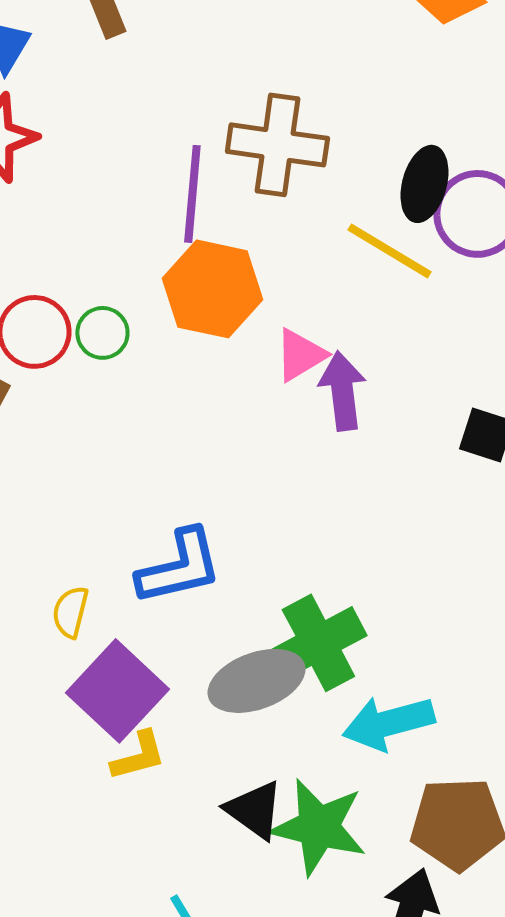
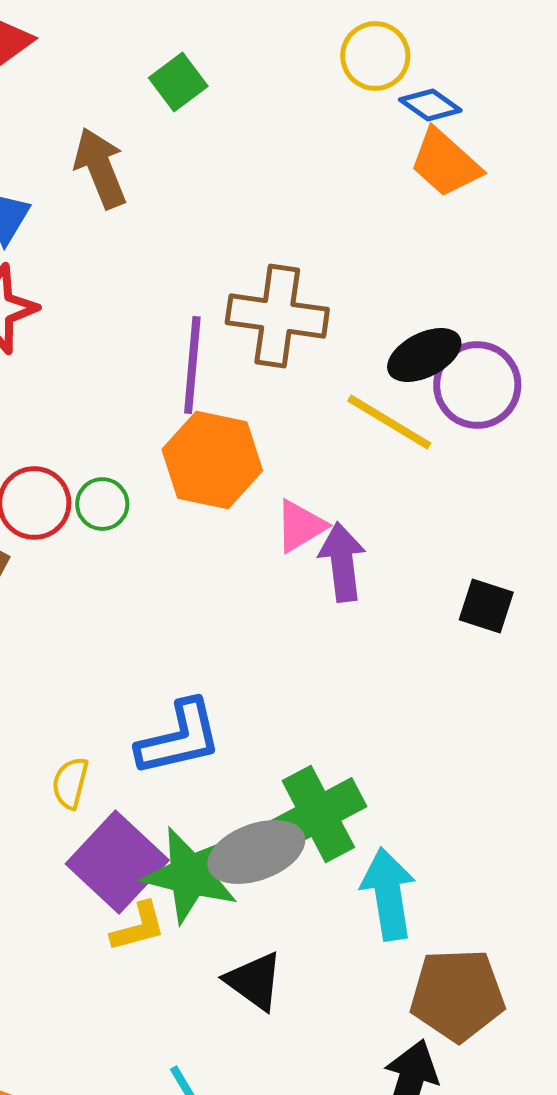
black ellipse: (424, 184) -> (424, 355), turned 48
cyan arrow: (388, 723) -> (388, 894), turned 96
green star: (318, 827) -> (190, 875), moved

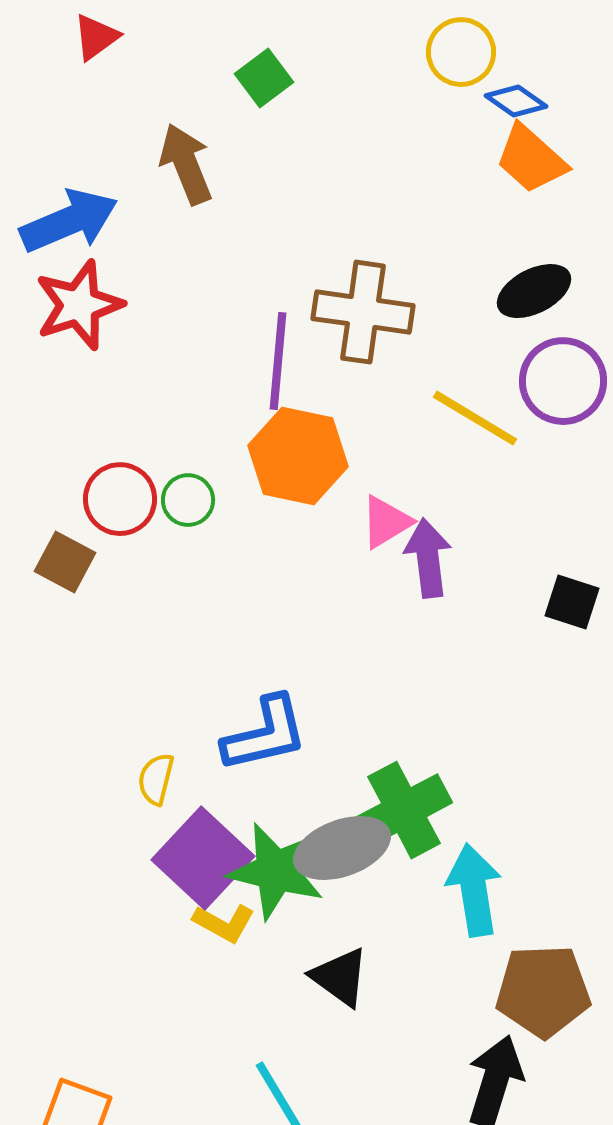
black ellipse: (424, 355) -> (534, 291), moved
yellow L-shape: (138, 927) -> (224, 923), turned 44

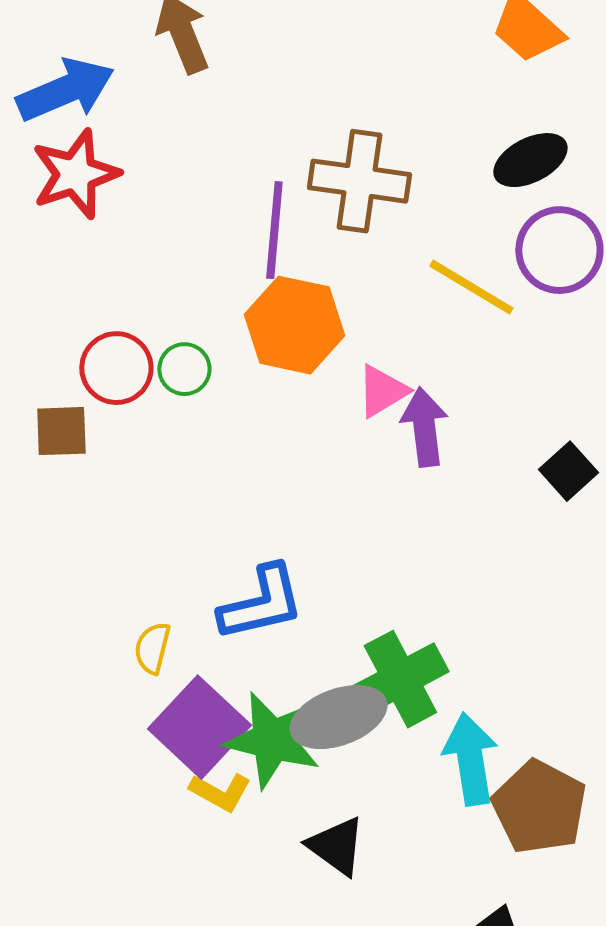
brown square: (65, 562) -> (61, 431), turned -30
black square: (572, 602) -> (568, 471), turned 30
brown pentagon: (543, 991) -> (539, 807), moved, turned 30

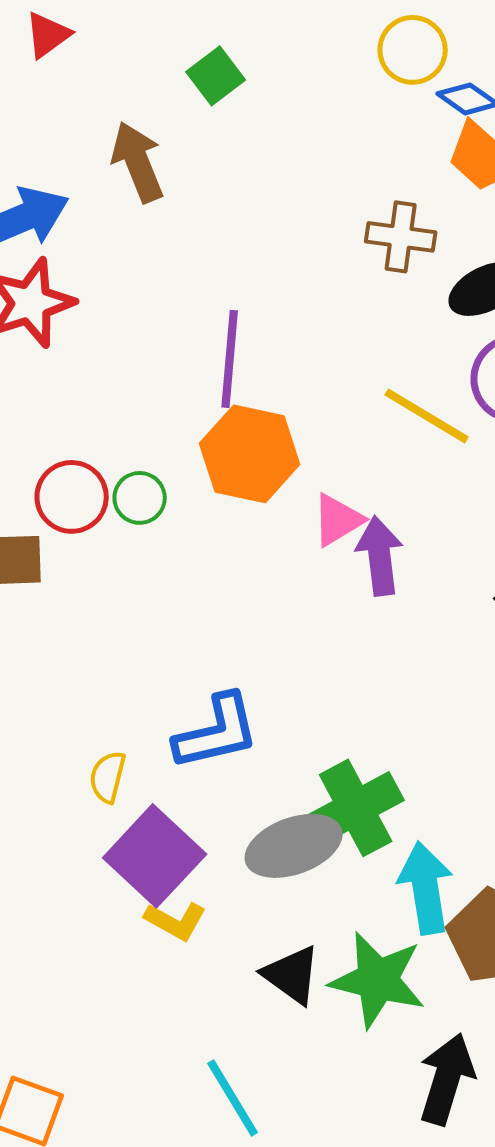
brown cross: (359, 181) -> (401, 237), moved, size x0.7
green star: (272, 740) -> (378, 980), moved

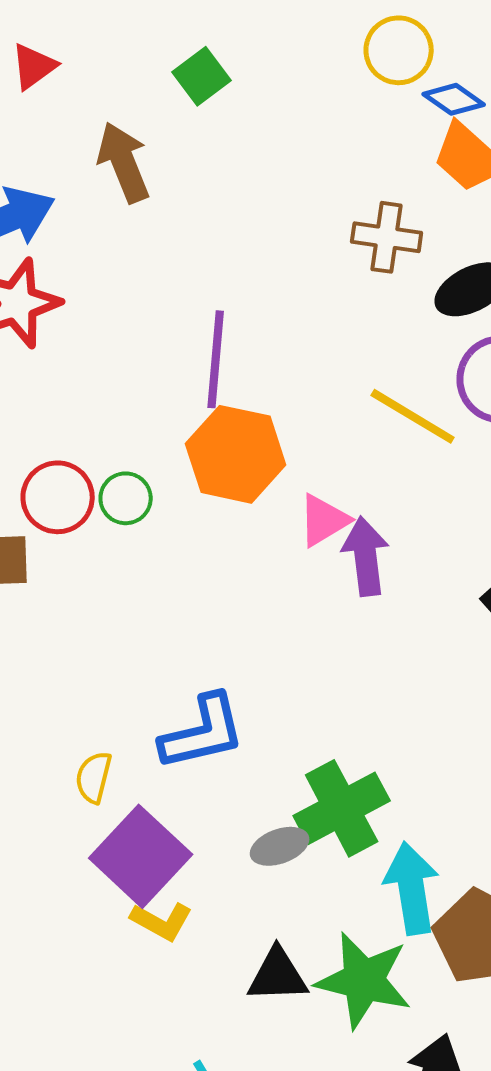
red triangle: (48, 35) -> (34, 66), moved
gray ellipse: (294, 846) -> (280, 846), size x0.6
black triangle: (292, 975) -> (278, 975), turned -38

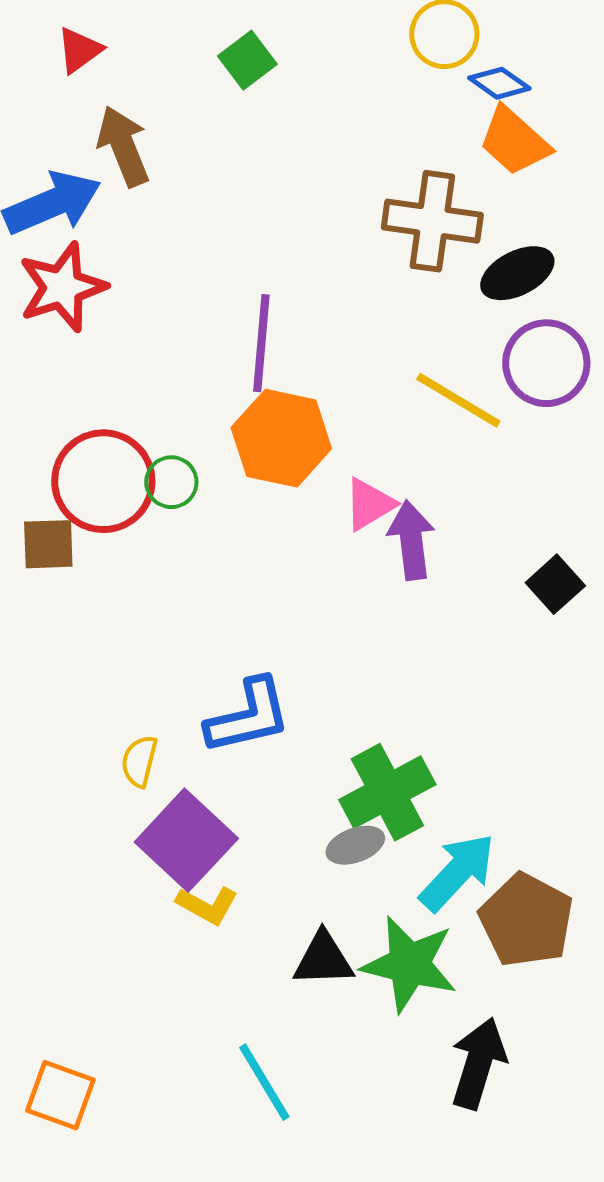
brown arrow: (124, 162) -> (123, 146), moved
brown cross: (387, 237) -> (432, 221), size x1.4
red circle: (58, 497) -> (103, 481), size x1.4
gray ellipse: (280, 846) -> (355, 845), moved
cyan arrow: (412, 888) -> (457, 872), turned 52

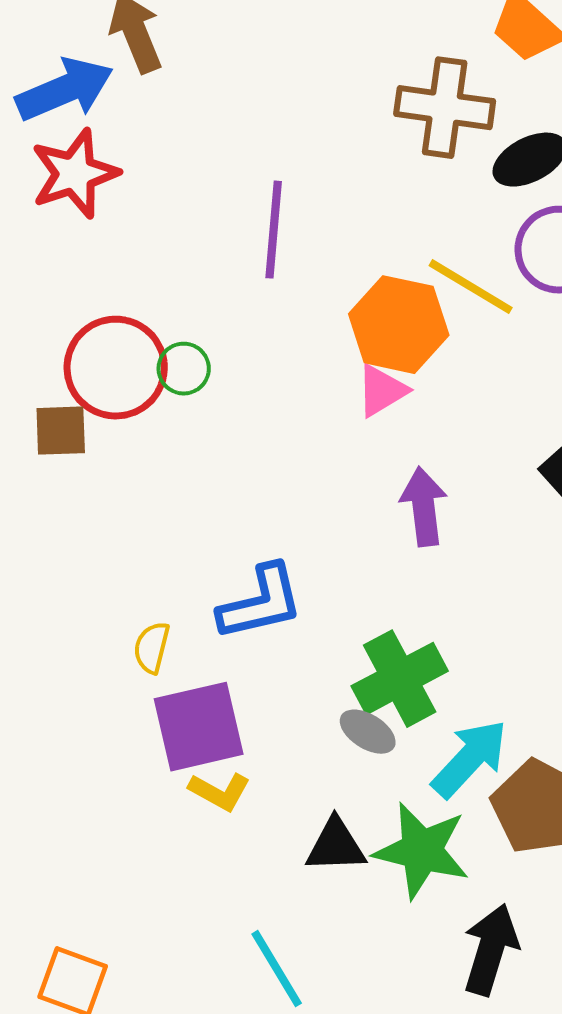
orange hexagon: (281, 438) -> (399, 325), moved
purple arrow: (411, 540) -> (424, 507), moved
purple square: (186, 840) -> (199, 727), turned 34
gray ellipse: (355, 845) -> (368, 732), turned 52

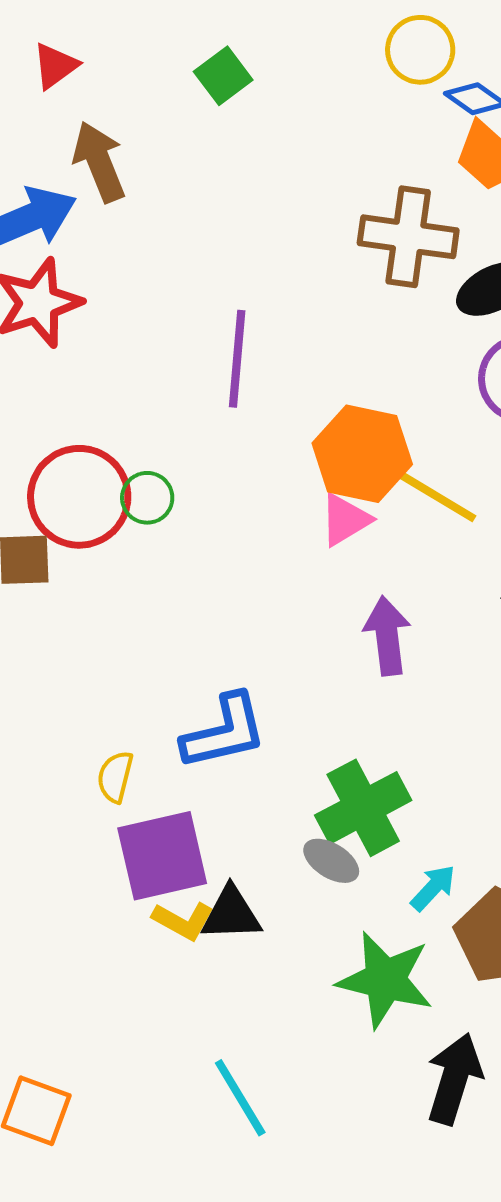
yellow line: (471, 287) -> (434, 495), moved
cyan arrow: (470, 759) -> (433, 888), size x0.6
black triangle: (336, 846) -> (231, 914), moved

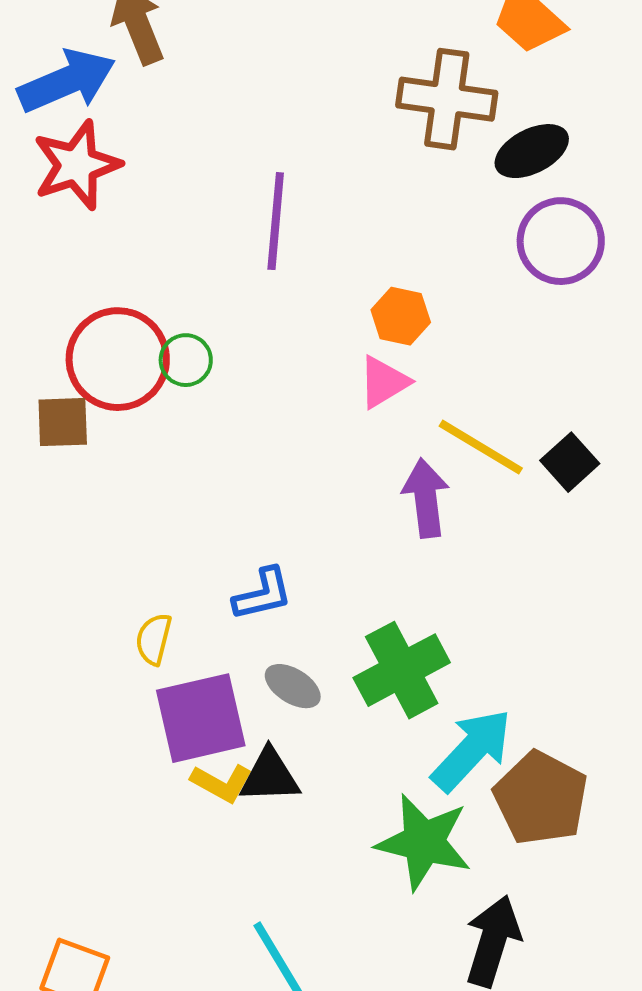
orange hexagon: (362, 454) -> (401, 316), size x0.6
yellow line: (434, 495) -> (481, 447), moved
blue L-shape: (224, 732) -> (263, 594), size x0.7
gray ellipse: (331, 861) -> (293, 686), moved
cyan arrow: (433, 888) -> (472, 750), size x1.8

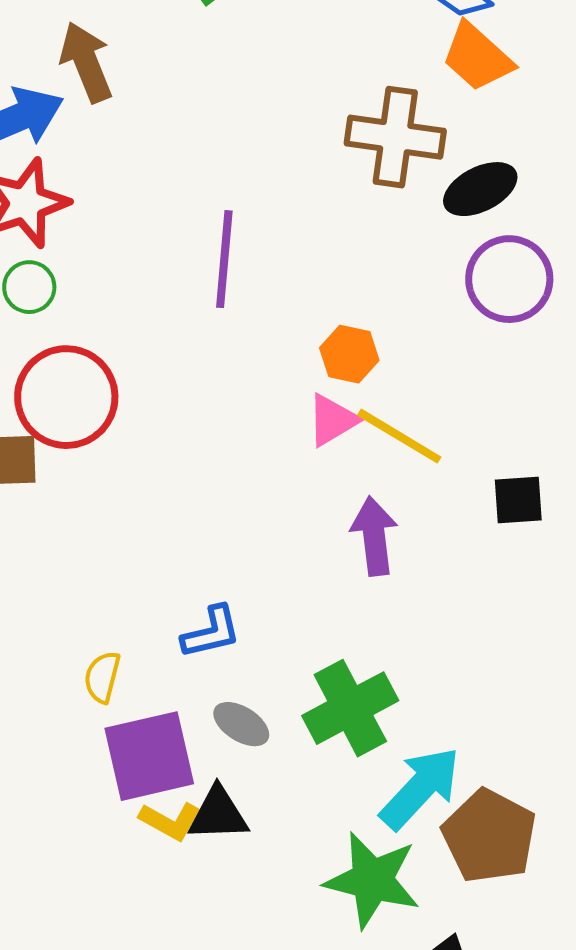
green circle: (186, 360) -> (29, 287), moved
yellow line: (481, 447) -> (399, 436), moved
black square: (570, 462) -> (518, 500), turned 38

